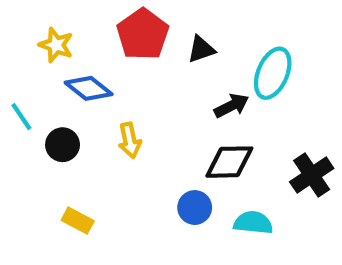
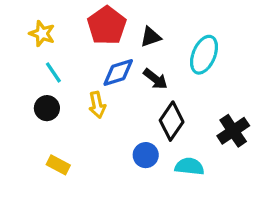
blue diamond: (89, 88) -> (118, 72), moved, turned -56
black arrow: (232, 106) -> (155, 79), moved, turned 65
cyan line: (21, 117) -> (53, 72), moved
black diamond: (229, 162) -> (172, 121), turned -54

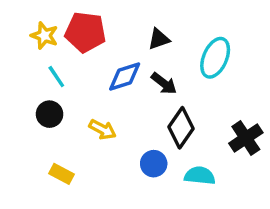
red pentagon: (107, 26) -> (85, 32), moved, turned -30
yellow arrow: (97, 105) -> (102, 129), moved, turned -50

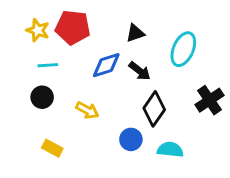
cyan line: (56, 77) -> (48, 65), turned -60
black cross: (246, 138) -> (210, 100), moved

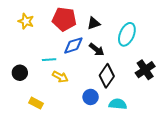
red pentagon: (73, 27) -> (64, 19), moved
cyan line: (48, 65) -> (49, 60), moved
black circle: (42, 97) -> (20, 73), moved

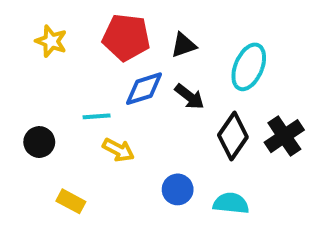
black diamond: (107, 76) -> (233, 136), moved

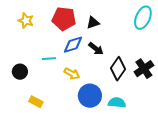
cyan ellipse: (249, 67) -> (143, 18), moved
yellow arrow: (118, 150) -> (72, 74), moved
blue circle: (178, 189) -> (90, 96), size x1.5

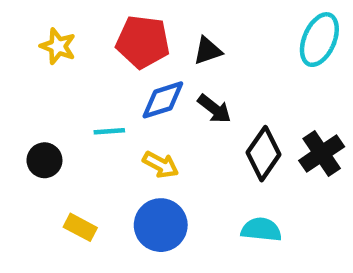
blue circle: (90, 96) -> (161, 225), moved

